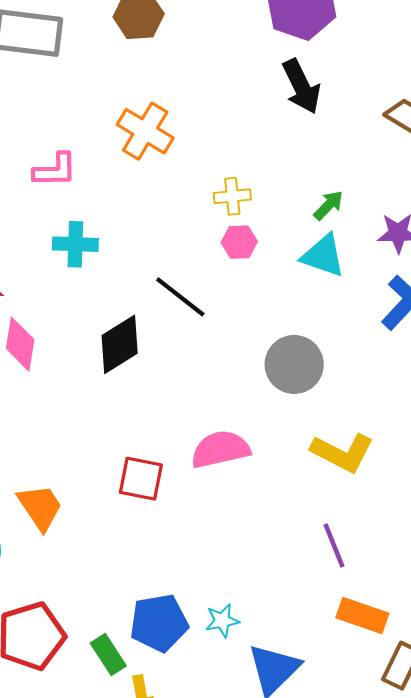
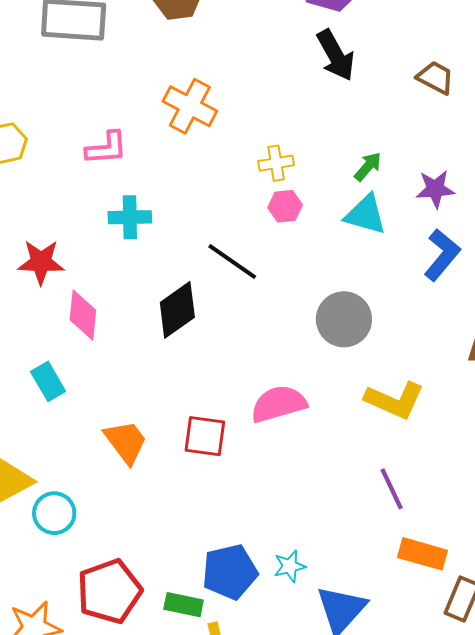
orange trapezoid: (40, 507) -> (126, 442), moved
green rectangle: (108, 655) -> (184, 605), turned -42

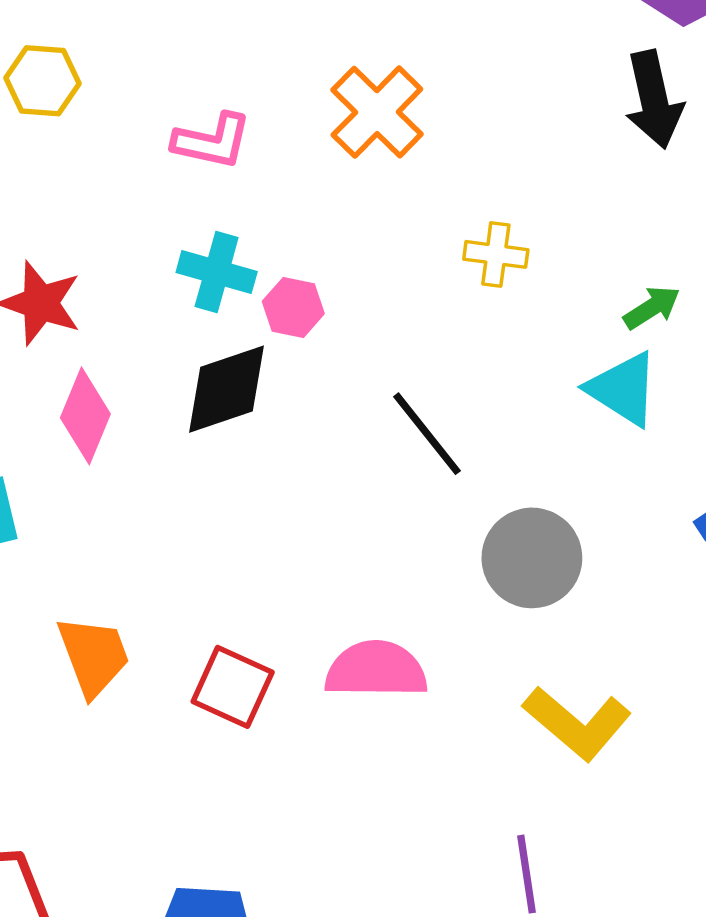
pink hexagon: (285, 206) -> (293, 307), moved
black line: (232, 261) -> (427, 434), moved
black diamond: (177, 310) -> (226, 389), moved

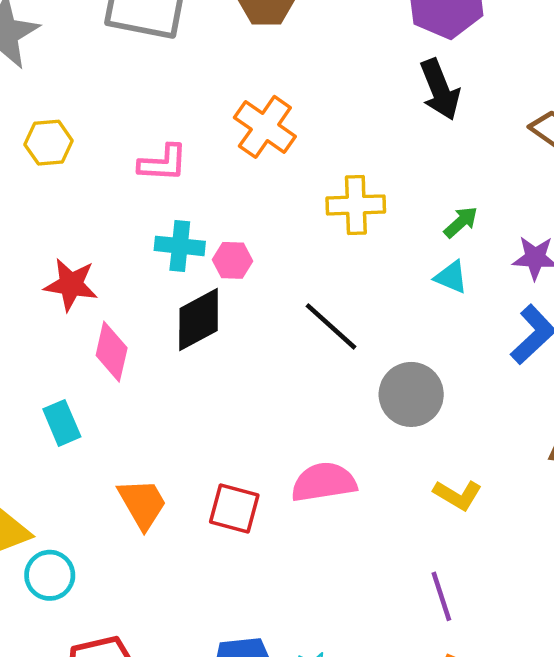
yellow cross: (496, 254) -> (356, 205), size x1.4
cyan triangle: (623, 389) -> (451, 277), size x0.7
yellow L-shape: (577, 723) -> (458, 495), size x0.7

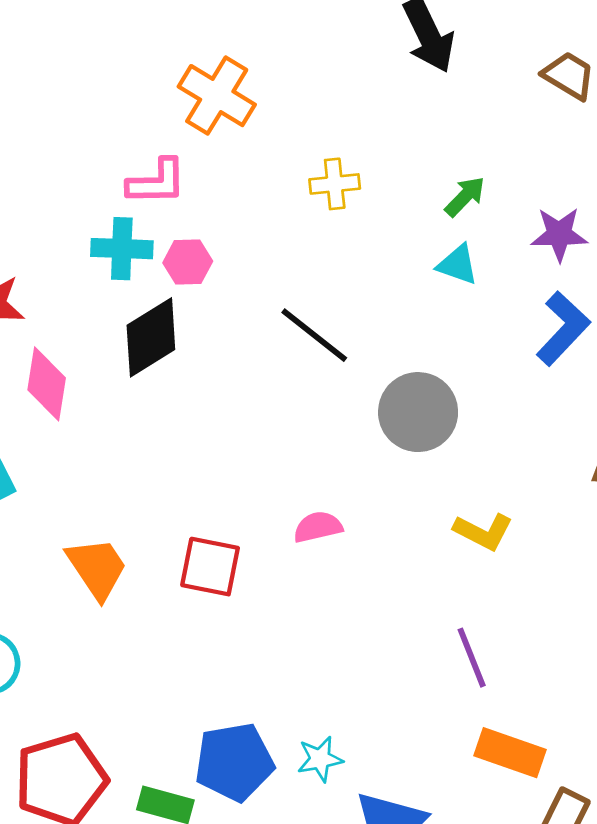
pink L-shape: (163, 163) -> (157, 182), moved
yellow cross: (356, 205) -> (335, 184), size x0.7
pink semicircle: (324, 482) -> (318, 527), size x0.6

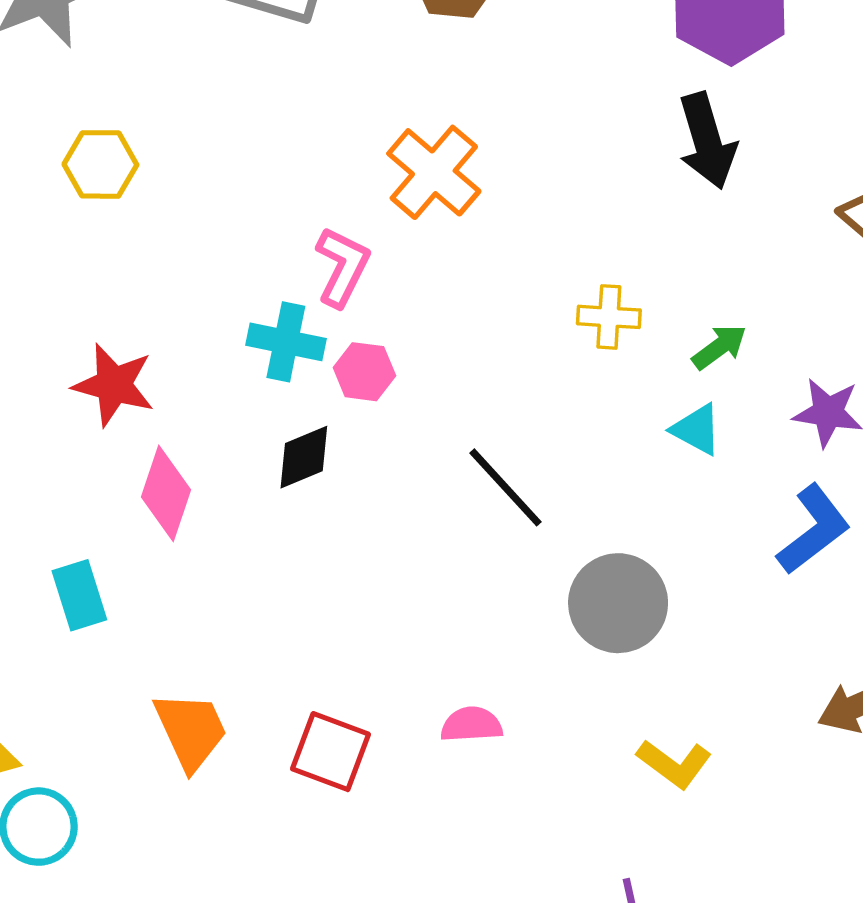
pink L-shape: (157, 182) -> (342, 267), turned -72
yellow cross: (335, 184) -> (609, 317), moved
black diamond: (151, 337) -> (304, 457), size x0.7

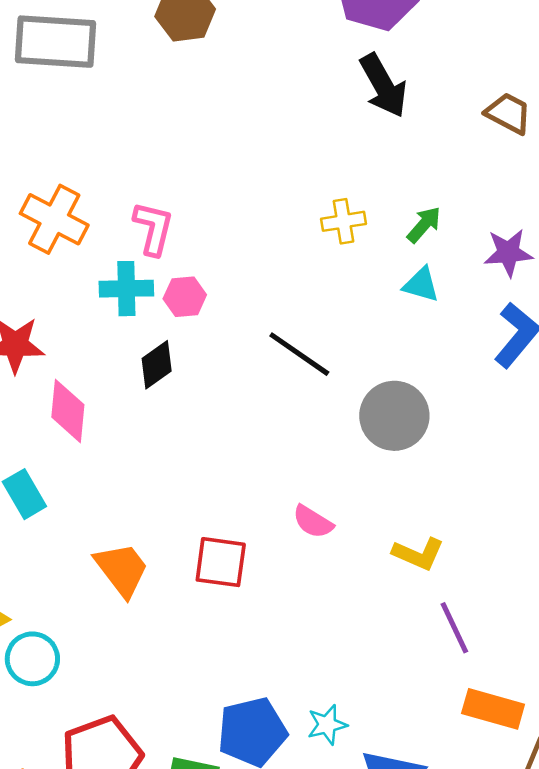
orange cross: (434, 172) -> (54, 219), moved
pink semicircle: (471, 725) -> (313, 522), turned -132
yellow L-shape: (674, 764) -> (418, 554), moved

